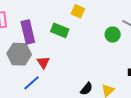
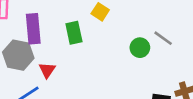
green rectangle: (60, 30) -> (74, 33), turned 48

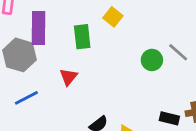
red triangle: (47, 70) -> (68, 77), moved

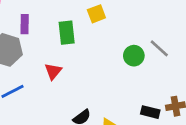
yellow square: (113, 17) -> (96, 14), turned 30
purple rectangle: (38, 28) -> (25, 24), size x0.6

